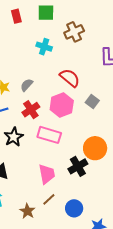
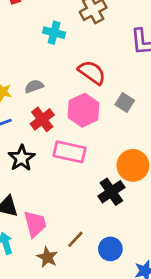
gray semicircle: (27, 85) -> (34, 86), turned 32
pink trapezoid: (47, 174) -> (35, 224), moved

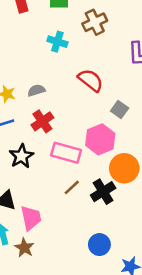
pink hexagon: (83, 110) -> (100, 139), moved
brown line: (75, 239) -> (72, 187), moved
brown star: (47, 257) -> (24, 248), moved

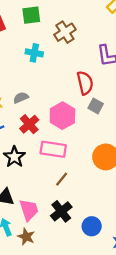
red semicircle: (91, 80) -> (85, 83), moved, turned 45
pink hexagon: (100, 139) -> (62, 116), moved
black cross: (103, 192) -> (61, 211), moved

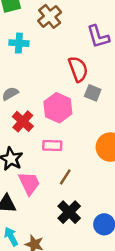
pink rectangle: (53, 149) -> (52, 146), size x0.7
pink trapezoid: (29, 210) -> (29, 183), moved

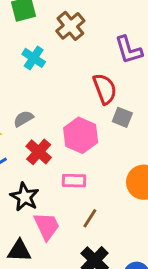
cyan cross: (19, 43) -> (34, 58), turned 30

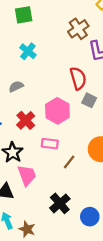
brown cross: (70, 26) -> (78, 29), moved
gray semicircle: (23, 119) -> (16, 86), moved
brown line: (90, 218) -> (69, 162), moved

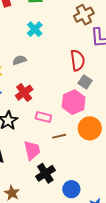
pink hexagon: (57, 111) -> (74, 102), moved
brown line: (69, 162) -> (59, 136), turned 32
pink trapezoid: (27, 175) -> (32, 150), moved

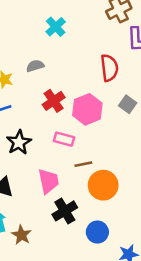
gray square: (85, 82) -> (128, 104), moved
red cross: (24, 93) -> (54, 101), moved
pink hexagon: (74, 102) -> (87, 109), moved
orange circle: (90, 128) -> (103, 185), moved

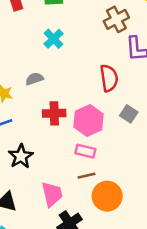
red cross: (54, 101) -> (54, 113), turned 35
pink rectangle: (64, 139) -> (85, 151), moved

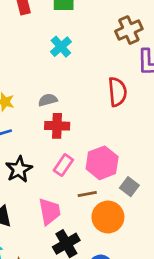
gray semicircle: (34, 79) -> (48, 100), moved
gray square: (129, 114) -> (129, 187), moved
pink hexagon: (88, 120) -> (102, 163), moved
pink rectangle: (85, 151) -> (63, 165), moved, turned -72

